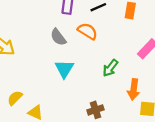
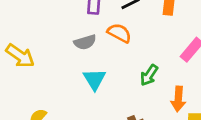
gray semicircle: (58, 37) -> (85, 42), turned -66

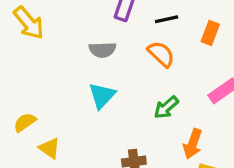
orange semicircle: (119, 33) -> (161, 54), moved
yellow arrow: (20, 56) -> (29, 23), moved

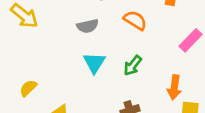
green arrow: (166, 107) -> (133, 66), moved
yellow semicircle: (25, 122) -> (28, 88), moved

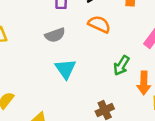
green arrow: (133, 66) -> (121, 65), moved

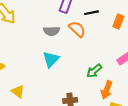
orange semicircle: (99, 24) -> (77, 29), moved

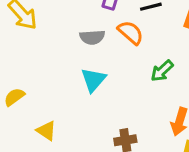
green arrow: (94, 71) -> (162, 71), moved

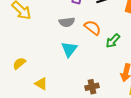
orange semicircle: (131, 32) -> (93, 28), moved

